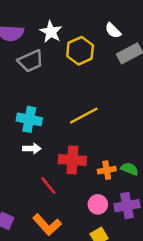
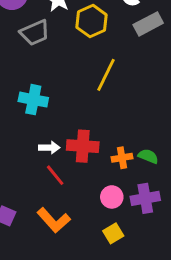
yellow line: (84, 116) -> (106, 75), moved, turned -36
white arrow: (32, 149) -> (49, 148), moved

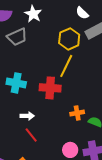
yellow hexagon: (91, 21) -> (69, 39), moved
red cross: (83, 146) -> (50, 88), moved
orange cross: (122, 158) -> (77, 113), moved

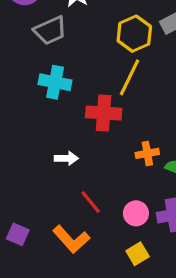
cyan cross: (16, 83) -> (55, 82), moved
red line: (31, 135) -> (91, 202), moved

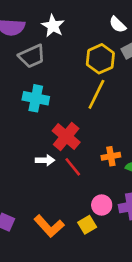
red cross: (104, 113) -> (66, 137), moved, turned 36
red line: (91, 202) -> (73, 167), moved
yellow square: (138, 254) -> (87, 225), moved

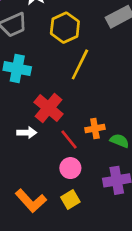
yellow hexagon: (100, 59) -> (65, 28), moved
red line: (73, 167) -> (69, 139), moved
pink circle: (102, 205) -> (70, 168), moved

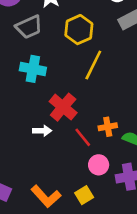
pink circle: (70, 168) -> (99, 165), moved

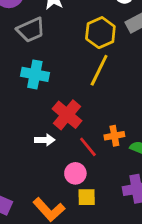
yellow hexagon: (79, 30) -> (100, 33), moved
pink circle: (99, 165) -> (75, 173), moved
yellow square: (84, 195) -> (87, 197), moved, turned 30

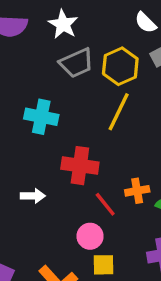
gray trapezoid: (31, 30) -> (77, 63), moved
red cross: (67, 115) -> (80, 166), turned -32
white arrow: (45, 140) -> (33, 196), moved

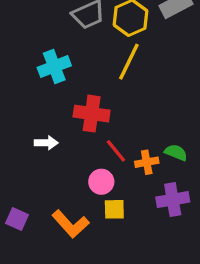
cyan cross: (41, 117) -> (54, 67), turned -32
orange cross: (137, 191) -> (147, 162), moved

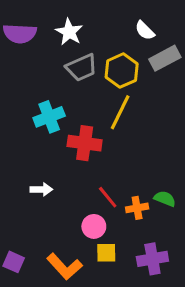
red cross: (92, 114) -> (85, 143), moved
purple cross: (173, 200) -> (152, 259), moved

